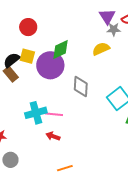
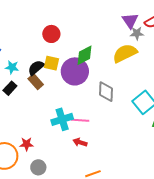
yellow semicircle: (101, 49) -> (125, 53), size x1.4

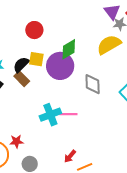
red arrow: (80, 142) -> (70, 156), moved, turned -64

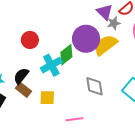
yellow square: (36, 59) -> (47, 98), moved
purple circle: (60, 66) -> (86, 39), moved
cyan cross: (50, 115) -> (51, 65), moved

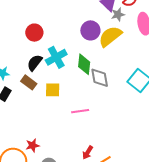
purple circle: (86, 39) -> (90, 30), size x0.7
green diamond: (66, 55) -> (84, 64), moved, turned -45
black semicircle: (21, 76) -> (35, 63), moved

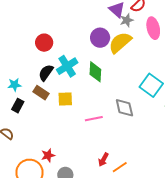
gray diamond: (100, 78) -> (124, 108), moved

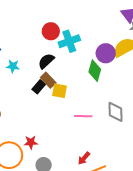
purple circle: (100, 38) -> (106, 53), moved
cyan cross: (67, 66) -> (69, 41), moved
brown rectangle: (41, 93) -> (48, 80), moved
black rectangle: (18, 106) -> (39, 87), moved

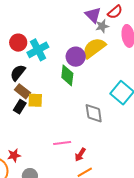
black rectangle: (39, 87) -> (20, 107), moved
pink line: (83, 116) -> (62, 143), moved
red arrow: (84, 158) -> (80, 155), moved

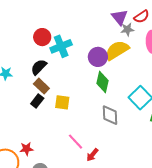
green diamond: (67, 75) -> (103, 82), moved
yellow square: (35, 100) -> (62, 102), moved
pink line: (62, 143) -> (76, 142), turned 48

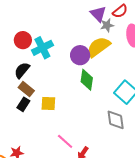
gray diamond: (110, 115) -> (116, 120), moved

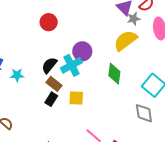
red circle: (23, 40) -> (49, 22), moved
cyan cross: (42, 48) -> (71, 65), moved
purple circle: (80, 55) -> (82, 51), moved

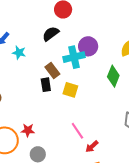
black semicircle: (49, 65) -> (51, 34), moved
black rectangle: (51, 99) -> (46, 85), turned -56

